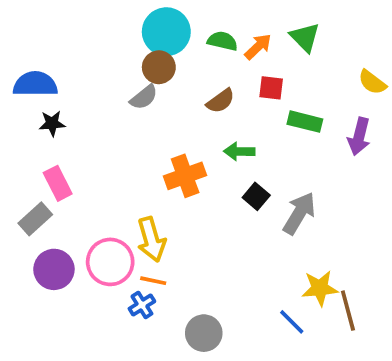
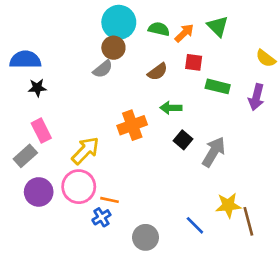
yellow arrow: (151, 239) -> (85, 151), moved, turned -120
blue line: (292, 322) -> (195, 225), moved

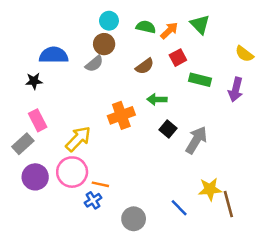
cyan circle: (119, 22) -> (109, 21), size x0.6
blue semicircle: (25, 60) -> (54, 55), moved
red square: (194, 62) -> (178, 58), turned -35

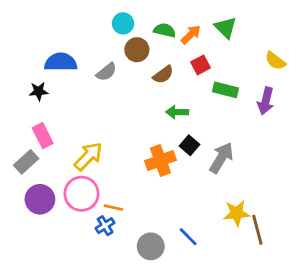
brown circle: (104, 44) -> (137, 50), moved
orange cross: (121, 115) -> (160, 161), moved
blue line: (179, 208) -> (188, 237), moved

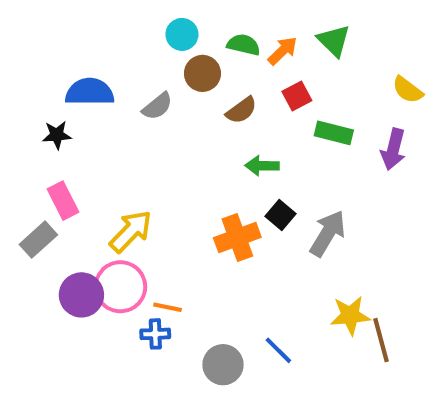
purple circle: (40, 199) -> (81, 295), moved
blue cross: (105, 226) -> (155, 334), turned 30

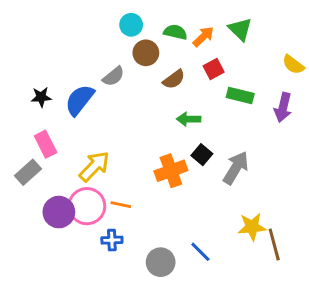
blue semicircle: (90, 92) -> (80, 100), moved, turned -52
orange line: (168, 307) -> (121, 205), moved

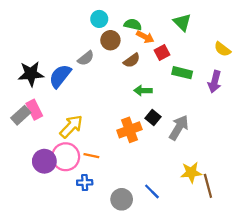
orange arrow: (203, 37) -> (145, 37), moved, turned 72
black star: (41, 97) -> (31, 74), size x1.6
gray rectangle: (28, 172) -> (21, 115), moved

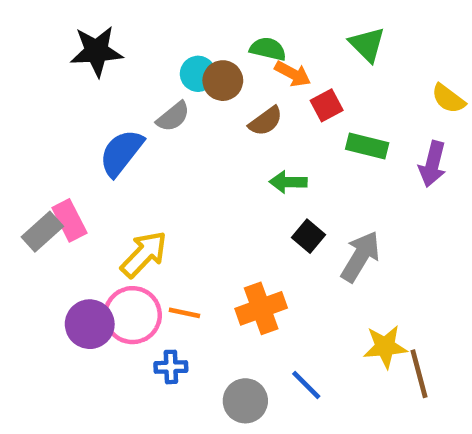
cyan circle: (99, 19) -> (198, 74), moved
black star: (31, 74) -> (96, 51), moved
orange cross: (129, 130) -> (261, 308), moved

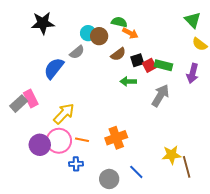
green triangle: (367, 44) -> (193, 20), moved
red square: (327, 105) -> (149, 65), moved
black square: (308, 236) -> (137, 60), moved, turned 32
gray arrow: (360, 256) -> (160, 95), moved

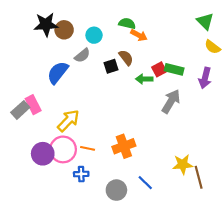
brown circle: (99, 36) -> (64, 30), moved
brown semicircle: (118, 54) -> (126, 58), turned -91
black square: (137, 60) -> (111, 66), moved
green arrow: (128, 81) -> (144, 79), moved

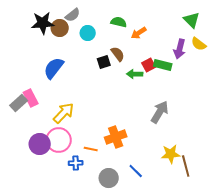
orange arrow: (139, 35) -> (139, 33), moved, turned 119
gray semicircle: (82, 55) -> (73, 15), moved
purple arrow: (205, 78) -> (180, 49), moved
gray arrow: (171, 101) -> (160, 112), moved
orange line: (88, 148) -> (91, 149), moved

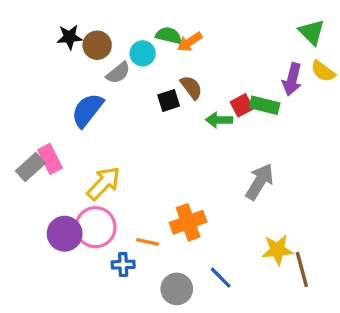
gray semicircle: (73, 15) -> (118, 73), moved
green semicircle: (119, 22) -> (169, 35), moved
black star: (43, 23) -> (69, 37), size x0.7
orange arrow: (139, 33) -> (190, 42), moved

